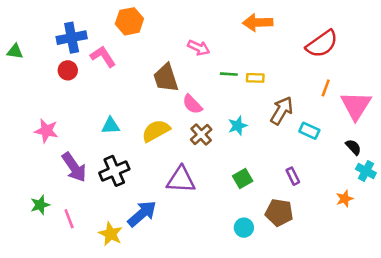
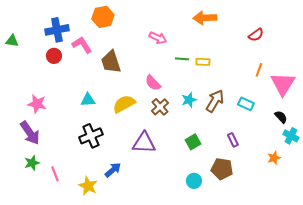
red semicircle: (322, 44) -> (256, 35), size x0.6
brown trapezoid: (166, 78) -> (111, 62), moved
brown arrow: (282, 111) -> (215, 101), moved
purple arrow: (74, 167) -> (30, 133), moved
blue arrow: (142, 214) -> (113, 170), size x0.7

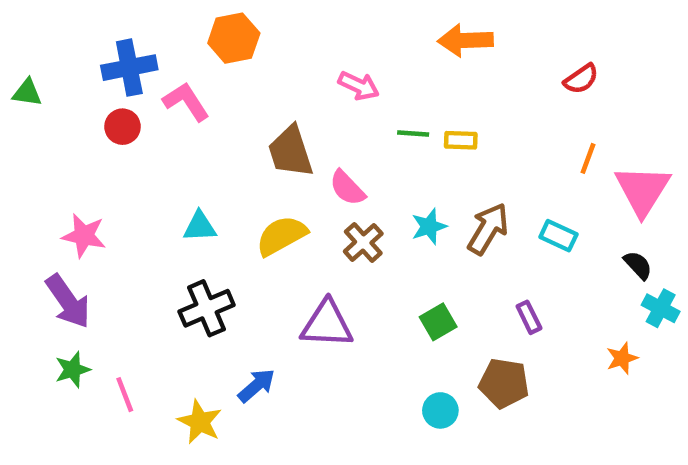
brown trapezoid: (111, 62) -> (291, 152), moved

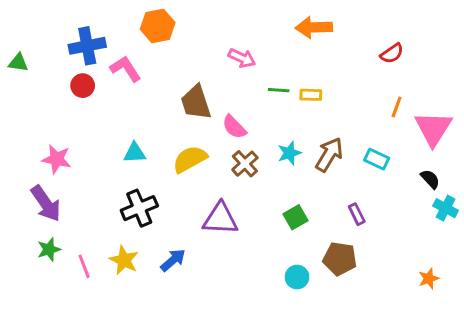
orange star: (622, 358) -> (429, 279), moved
yellow star: (200, 422) -> (124, 260), moved

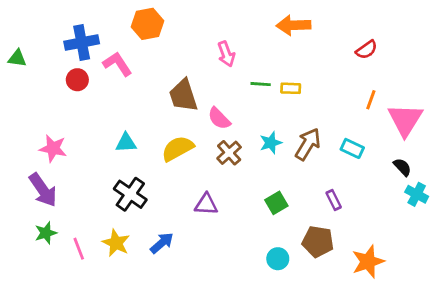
pink arrow: (242, 58) -> (226, 54), turned 45
black cross: (139, 208) -> (130, 194), turned -32
purple triangle: (220, 219) -> (206, 204), size x0.7
orange star: (429, 279) -> (368, 262), moved, size x1.6

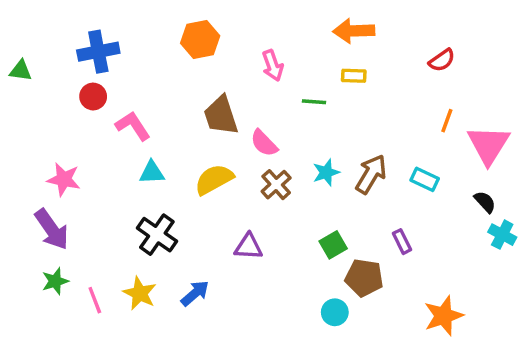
orange hexagon: (147, 24) -> (200, 40), moved
pink L-shape: (117, 64) -> (133, 126), moved
yellow rectangle: (291, 88) -> (354, 76), moved
brown pentagon: (318, 242) -> (364, 278), moved

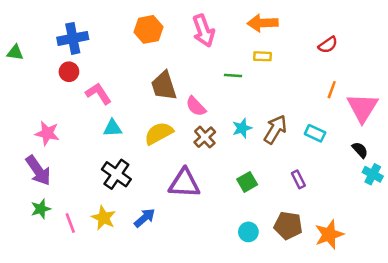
pink arrow: (273, 65) -> (204, 31), moved, size x1.4
purple triangle: (248, 247) -> (184, 183), size x1.5
brown pentagon: (364, 278) -> (288, 226), moved

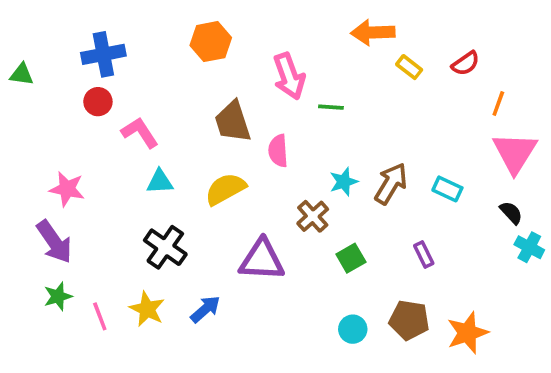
pink arrow: (204, 31) -> (289, 76), moved
yellow rectangle: (263, 56) -> (409, 67), moved, turned 36
orange line: (332, 90) -> (498, 103), moved
pink semicircle: (196, 106) -> (278, 151), turned 40
brown cross: (205, 137) -> (313, 216), moved

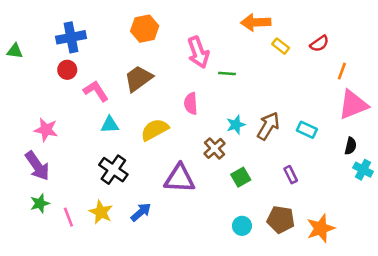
brown trapezoid: (233, 122) -> (138, 79), moved, turned 72
pink triangle: (515, 153) -> (353, 105), turned 36
black semicircle: (511, 213) -> (351, 146), turned 56

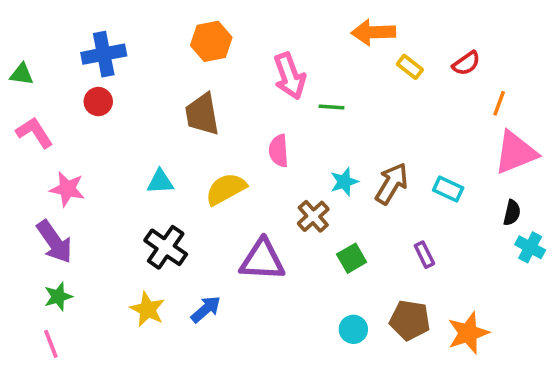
brown trapezoid: (138, 79) -> (202, 114), turned -64
pink L-shape: (96, 91) -> (34, 133), moved
pink line: (68, 217) -> (51, 344), moved

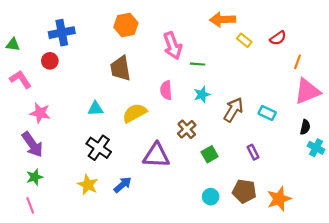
red circle: (98, 102) -> (50, 61), moved
cyan star: (344, 182) -> (202, 95), moved

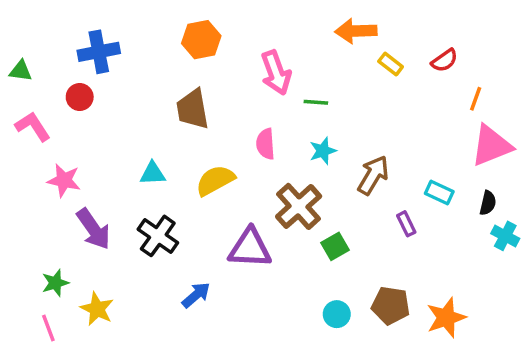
cyan rectangle: (267, 113) -> (439, 193), moved
brown cross: (187, 129) -> (299, 206), size x1.5
purple arrow: (32, 144) -> (94, 229), moved
purple rectangle: (253, 152) -> (406, 224), moved
yellow star: (88, 185) -> (97, 309), moved

